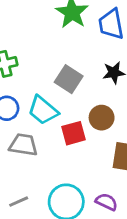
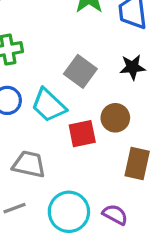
gray trapezoid: (23, 145) -> (29, 164), moved

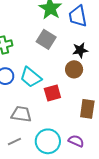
gray square: (80, 71) -> (46, 39), moved
brown circle: (115, 118) -> (74, 69), moved

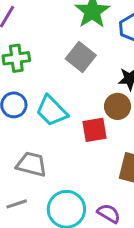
red square: (52, 93) -> (95, 130), moved

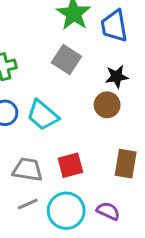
red square: (95, 130) -> (70, 165), moved
gray line: (17, 204) -> (28, 204), moved

